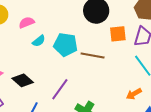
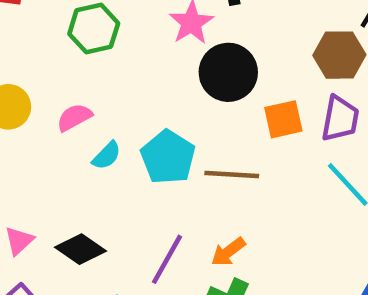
cyan pentagon: (66, 45) -> (168, 157), turned 30
orange arrow: (134, 94) -> (228, 252), moved

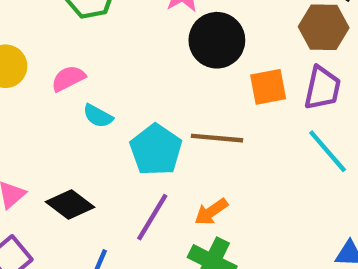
cyan semicircle: (107, 156) -> (98, 116), turned 72
cyan pentagon: (168, 157) -> (156, 150), moved

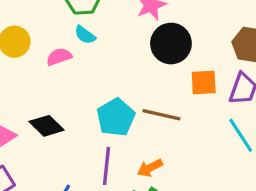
cyan semicircle: (98, 116) -> (85, 35), moved
black diamond: (70, 205) -> (47, 126), moved
purple line: (152, 217) -> (107, 166), turned -33

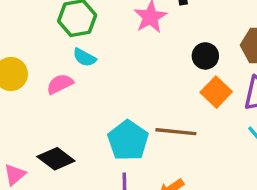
black circle: (171, 44) -> (205, 56), moved, size x0.6
orange square: (204, 83) -> (216, 92), turned -36

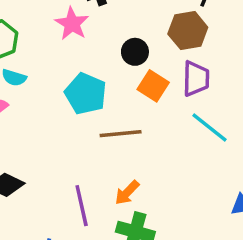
cyan pentagon: (128, 140) -> (86, 94), moved

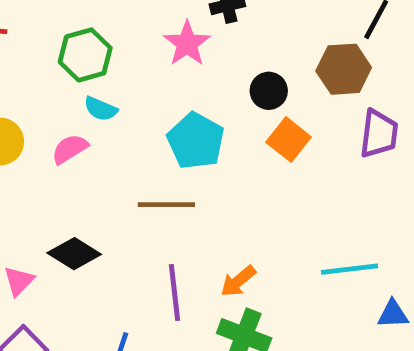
purple trapezoid: (196, 79) -> (379, 134), moved
cyan line: (210, 127) -> (349, 269), moved, turned -51
brown line: (121, 134) -> (166, 205), moved

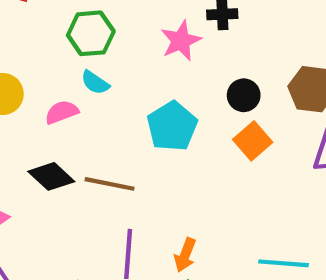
brown line: (166, 205) -> (110, 184), moved
black diamond: (74, 254) -> (51, 176), moved
orange arrow: (238, 281) -> (185, 255), turned -40

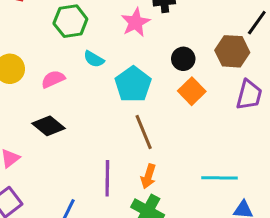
cyan semicircle: (95, 83) -> (94, 59), moved
brown line: (110, 184) -> (144, 132), moved, turned 60

